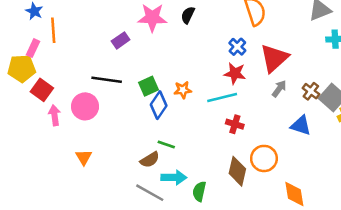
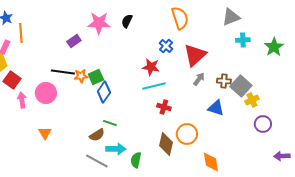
red star: (235, 73) -> (151, 67), moved
orange star: (183, 90) -> (81, 76), moved
brown cross: (311, 91) -> (224, 81), turned -32

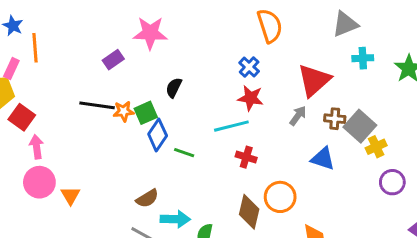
black semicircle: (127, 21) -> (174, 88), moved
red triangle: (195, 55) -> (314, 80), moved
red star: (151, 67) -> (251, 98), moved
pink circle: (46, 93) -> (39, 182), moved
green line: (110, 123) -> (184, 153), moved

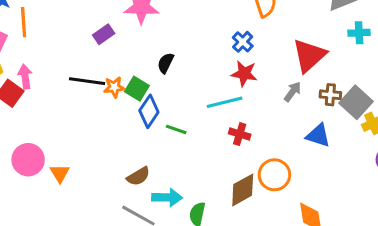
green square: (146, 113) -> (137, 89), turned -35
pink arrow: (36, 147) -> (25, 77), moved
brown diamond: (249, 212) -> (243, 190), turned 48

